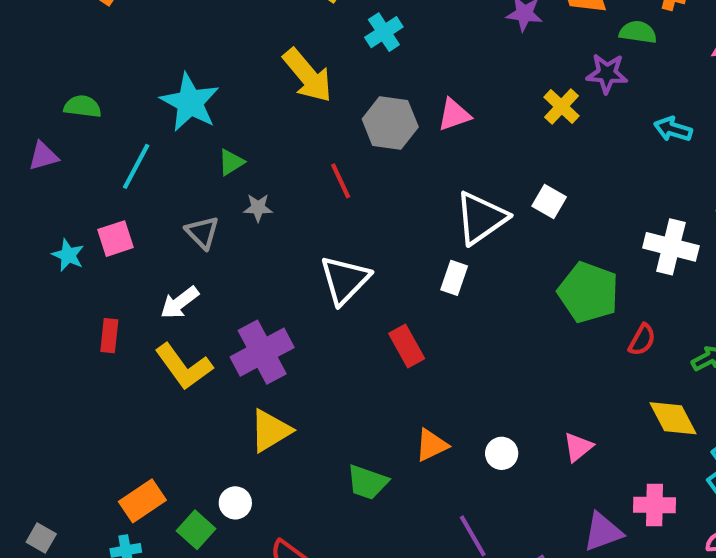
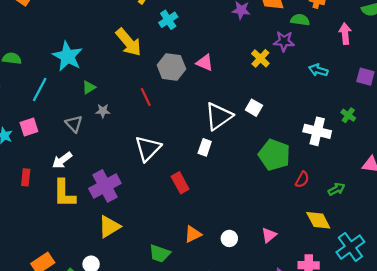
pink triangle: (454, 115) -> (205, 63), turned 42
yellow L-shape: (184, 367) -> (64, 193), turned 36

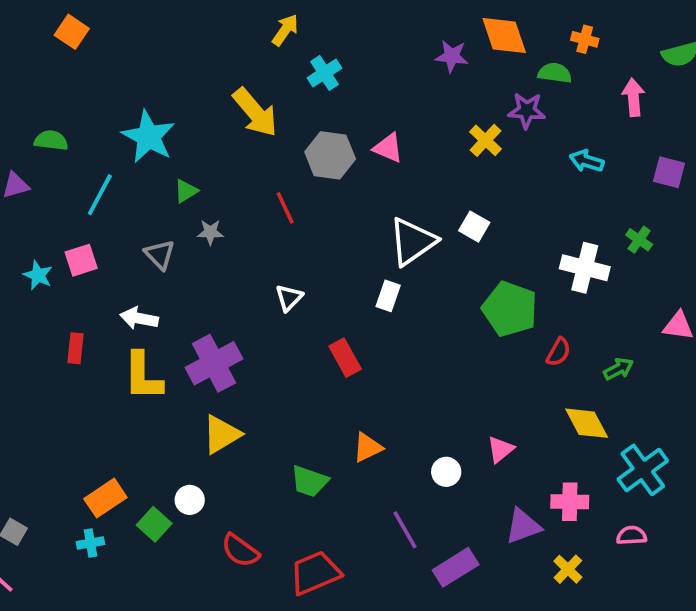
white triangle: (148, 148) -> (289, 298), size x0.6
white arrow: (62, 160) -> (139, 318), turned 48
white circle: (229, 238) -> (446, 472), moved

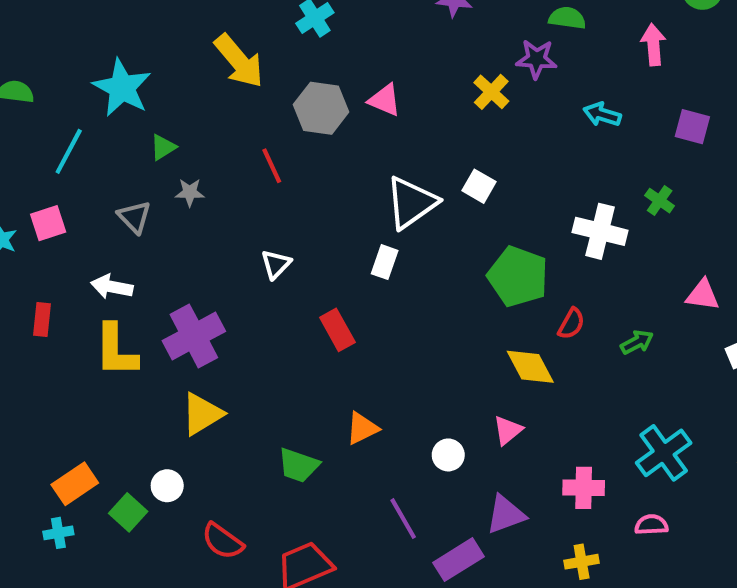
yellow diamond: (587, 423) -> (530, 367), moved
purple triangle: (523, 526) -> (506, 514), moved
yellow cross: (568, 569) -> (582, 562), turned 36

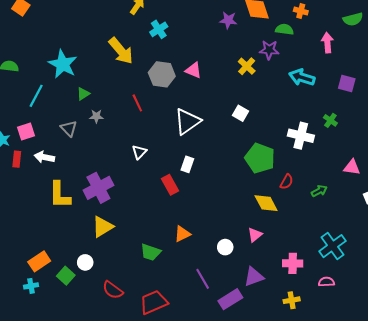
cyan arrow: (602, 114) -> (302, 77), size x1.4
white triangle: (411, 203) -> (187, 121), moved
white rectangle: (385, 262) -> (187, 164), moved
white arrow: (112, 287) -> (44, 157), moved
red rectangle: (42, 320) -> (17, 159), moved

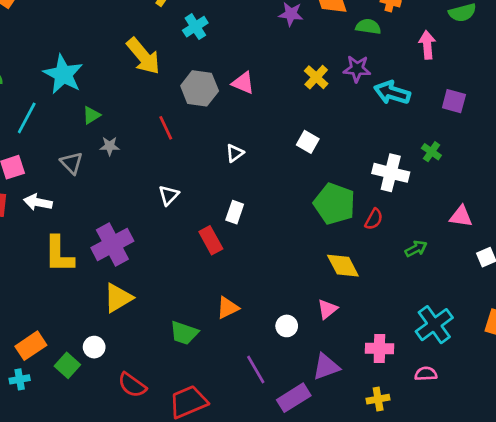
purple star: (269, 50) -> (357, 69), moved
white triangle: (187, 121) -> (235, 153), size x0.5
red semicircle: (287, 182) -> (374, 219), moved

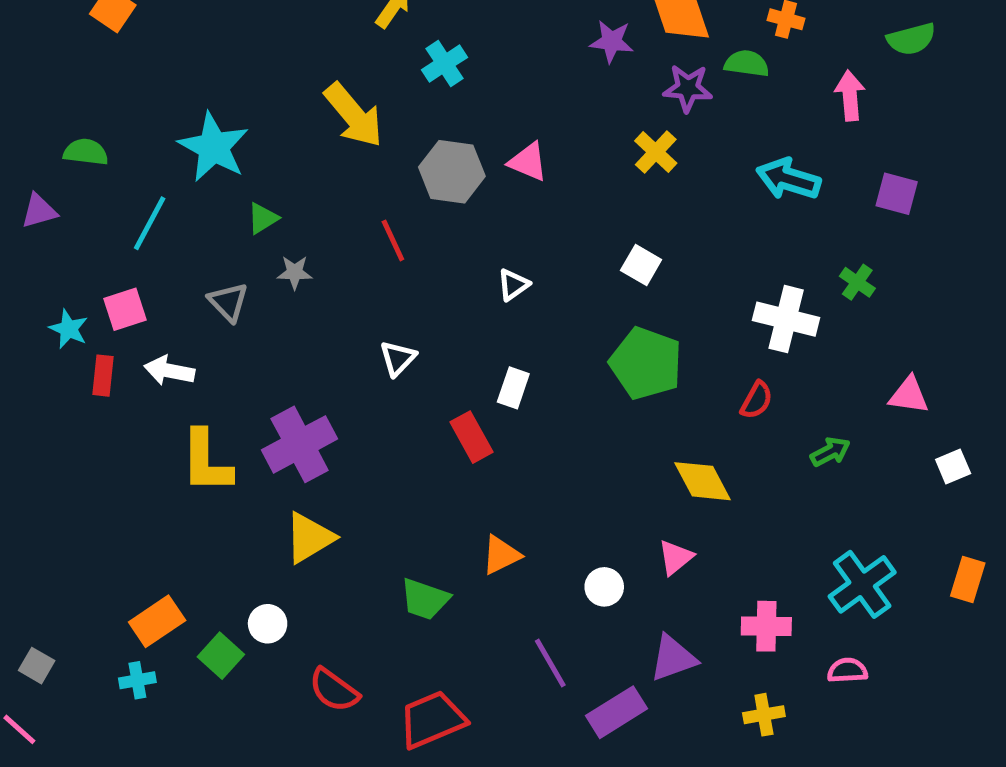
purple star: (357, 69) -> (688, 88), moved
green pentagon: (334, 204) -> (646, 363), moved

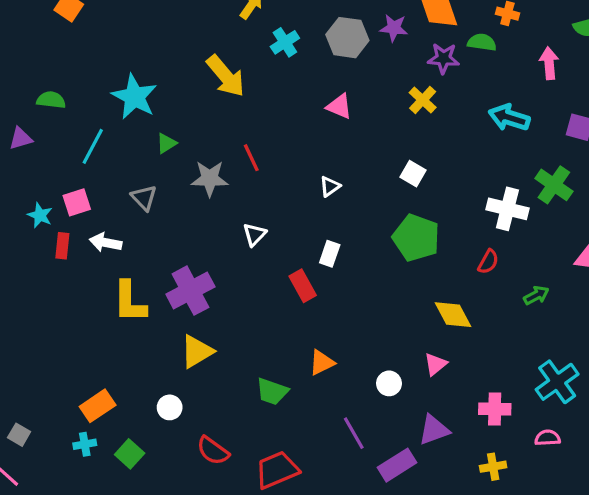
gray hexagon: (452, 172) -> (347, 38), moved
gray star: (295, 272) -> (210, 178), moved, size x1.6
green cross: (857, 282) -> (554, 185), size x1.6
green square: (221, 656) -> (130, 454), moved

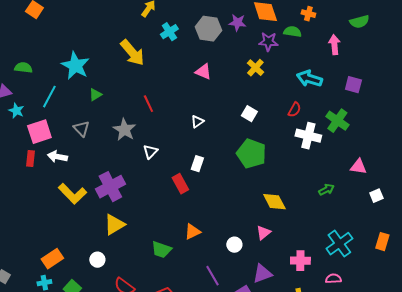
gray star: (210, 178) -> (124, 130), moved, turned 30
pink square: (77, 202) -> (39, 132), size x1.4
cyan star: (40, 215) -> (16, 111), moved
red semicircle: (488, 262) -> (294, 110), moved
yellow L-shape: (130, 302) -> (72, 194), turned -44

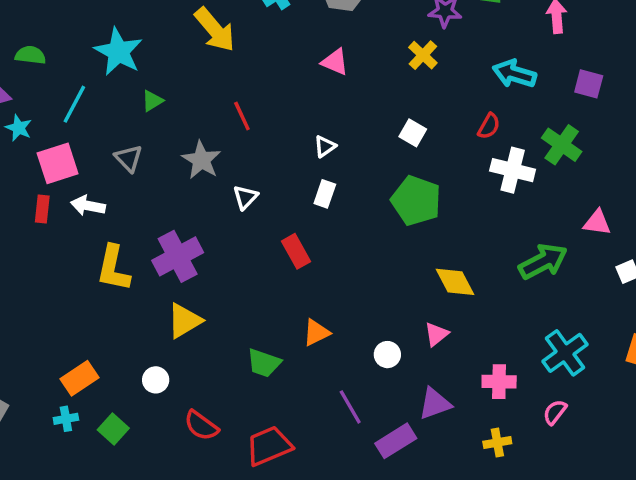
white rectangle: (197, 164) -> (325, 194), moved
green arrow: (326, 190) -> (543, 261), size x1.8
yellow L-shape: (72, 194) -> (113, 268), turned 56
pink semicircle: (333, 279) -> (555, 412), turned -49

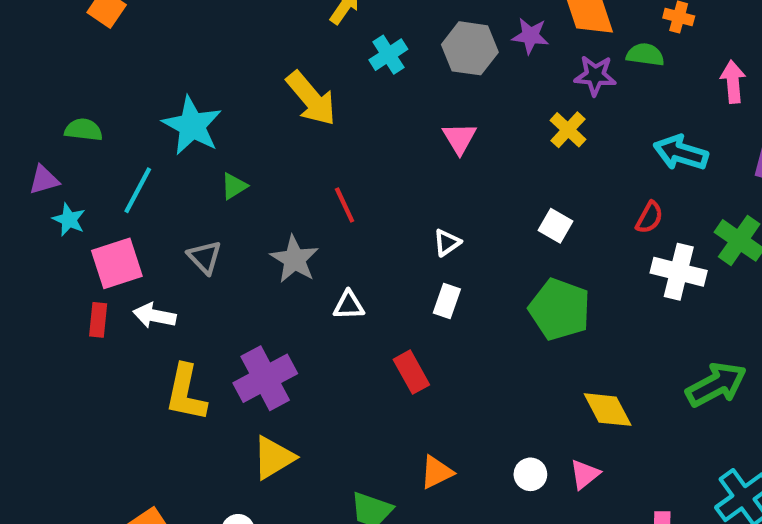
pink triangle: (335, 62) -> (459, 138), turned 36
white triangle: (245, 197) -> (349, 305), turned 44
white circle: (387, 355) -> (530, 474), moved

